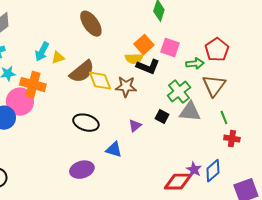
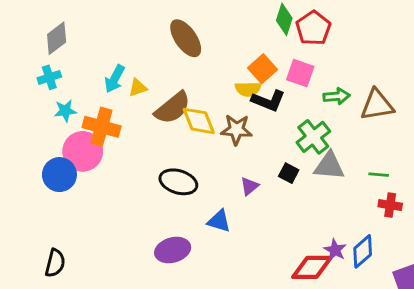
red pentagon: (217, 50) -> (313, 28), moved
brown triangle: (214, 86) -> (377, 105), moved, turned 45
green line: (224, 118) -> (379, 175), turned -64

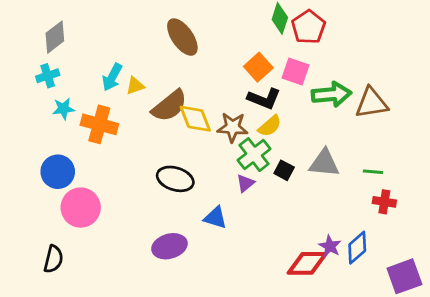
yellow semicircle: (248, 89) -> (270, 126), moved, turned -40
green arrow: (337, 96) -> (331, 94), size x1.5
green cross: (313, 137) -> (254, 155), moved
pink circle: (83, 151) -> (81, 208), moved

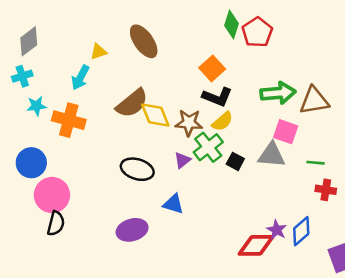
pink square: (296, 71) -> (286, 132), moved
yellow triangle: (135, 86) -> (98, 52), moved
purple triangle: (245, 183) -> (182, 160), moved
black semicircle: (53, 259) -> (56, 223), moved

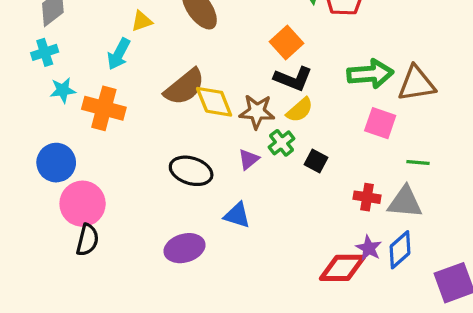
green cross: (208, 147) -> (282, 143), size x0.7
gray triangle: (272, 155) -> (405, 202), moved
red cross: (326, 190) -> (367, 197), moved

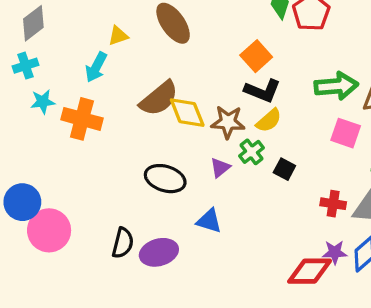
blue circle: (56, 163) -> (22, 202), moved
pink circle: (83, 204) -> (49, 230), moved
black semicircle: (87, 240) -> (123, 243), moved
purple star: (369, 248) -> (335, 252), turned -30

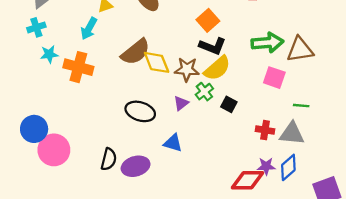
yellow semicircle: (269, 120) -> (217, 68), size x1.4

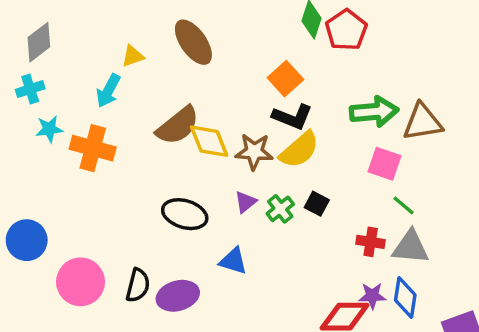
green cross: (204, 92) -> (280, 209), moved
green line: (301, 106) -> (404, 205), moved, turned 35
pink circle: (54, 150) -> (81, 282), moved
blue diamond: (288, 167) -> (405, 297), turned -40

